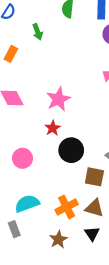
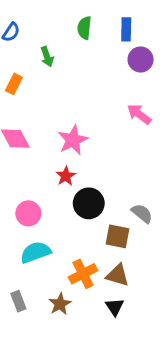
cyan semicircle: (27, 204) -> (36, 252), moved
brown star: (58, 239) -> (60, 304), moved

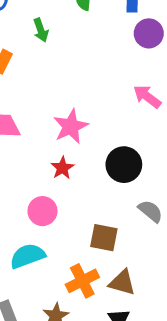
black circle: (89, 203) -> (124, 165), moved
pink circle: (28, 213) -> (42, 211), moved
brown square: (118, 236) -> (104, 238), moved

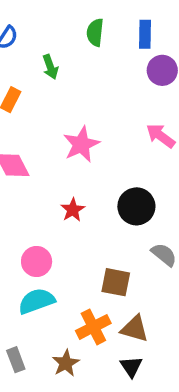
pink star: (71, 126) -> (81, 144), moved
pink circle: (42, 211) -> (37, 261), moved

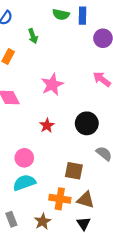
green semicircle: (95, 32) -> (61, 15), turned -84
blue rectangle: (145, 34) -> (82, 16), moved
orange cross: (93, 327) -> (60, 199), turned 36

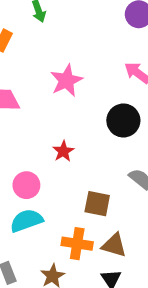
black circle: (87, 123) -> (123, 120), moved
red star: (47, 126) -> (63, 151), moved

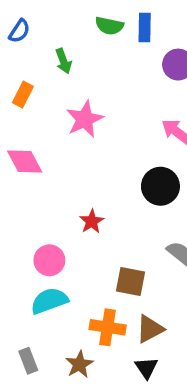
pink star: (66, 80) -> (85, 119), moved
brown triangle: (114, 245) -> (150, 329), turned -44

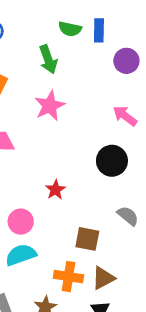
green arrow: (63, 61) -> (48, 59), moved, size x1.4

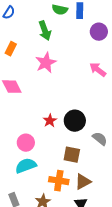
black circle: (112, 161) -> (75, 121), moved

